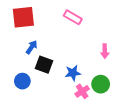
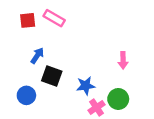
red square: (23, 17) -> (28, 20), size x0.6
pink rectangle: (73, 17) -> (54, 18), moved

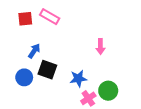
pink arrow: (123, 60) -> (100, 46), moved
blue circle: (26, 95) -> (24, 77), moved

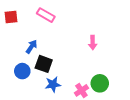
red square: (25, 19) -> (11, 17), moved
blue star: (78, 78) -> (53, 84), moved

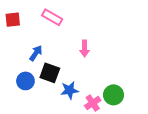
pink arrow: (93, 43) -> (85, 49), moved
blue star: (53, 84) -> (69, 90), moved

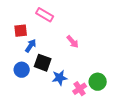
red square: (13, 20) -> (21, 31), moved
pink arrow: (85, 49) -> (73, 42), turned -40

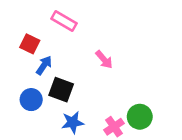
red square: (21, 31) -> (30, 44), turned 32
blue star: (60, 78) -> (73, 122), moved

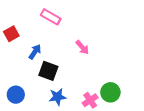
red square: (30, 44) -> (11, 34), moved, turned 35
blue circle: (31, 100) -> (16, 95), moved

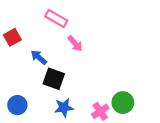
pink arrow: (82, 47) -> (75, 44), moved
blue arrow: (35, 52) -> (39, 57), turned -84

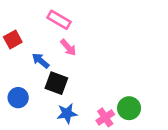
pink arrow: (75, 44) -> (68, 47), moved
blue circle: (17, 105) -> (18, 98), moved

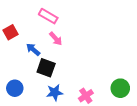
blue circle: (18, 98) -> (15, 88), moved
green circle: (129, 108) -> (120, 88), moved

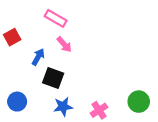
blue arrow: (33, 49) -> (38, 57), turned 80

